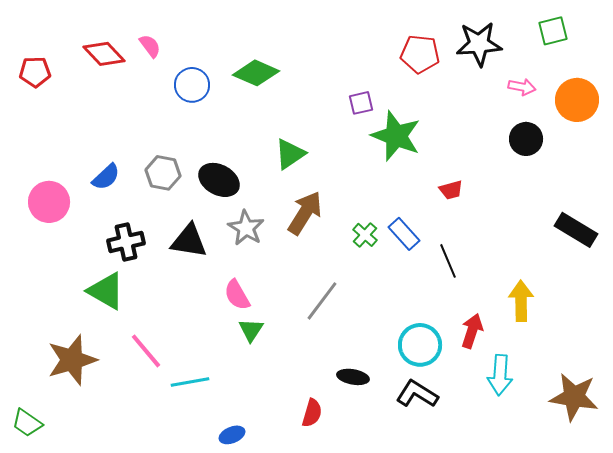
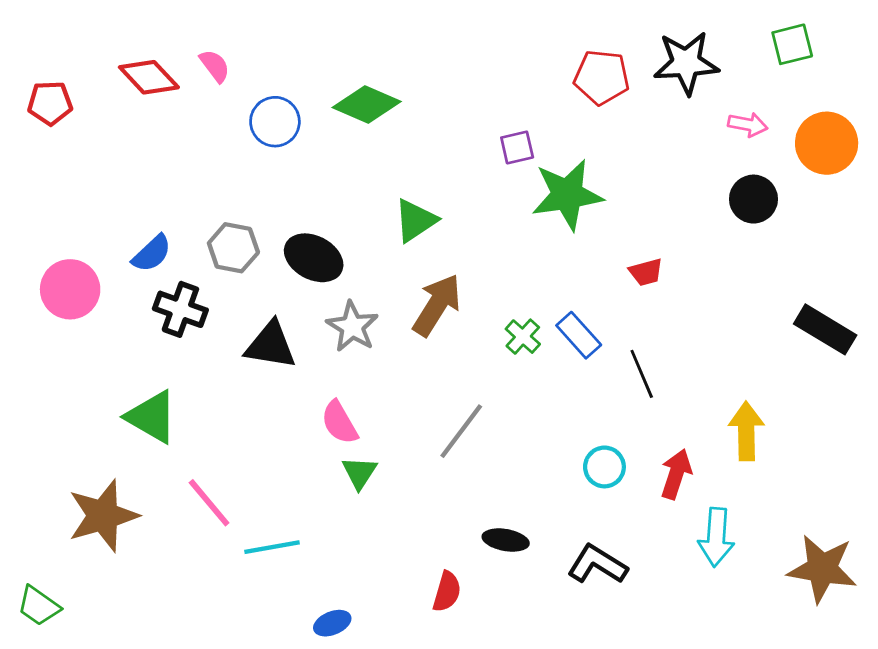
green star: (396, 136) -> (567, 195), turned -30
black cross: (126, 242) -> (180, 309), moved, turned 33
cyan circle: (420, 345) -> (604, 467), moved, size x0.7

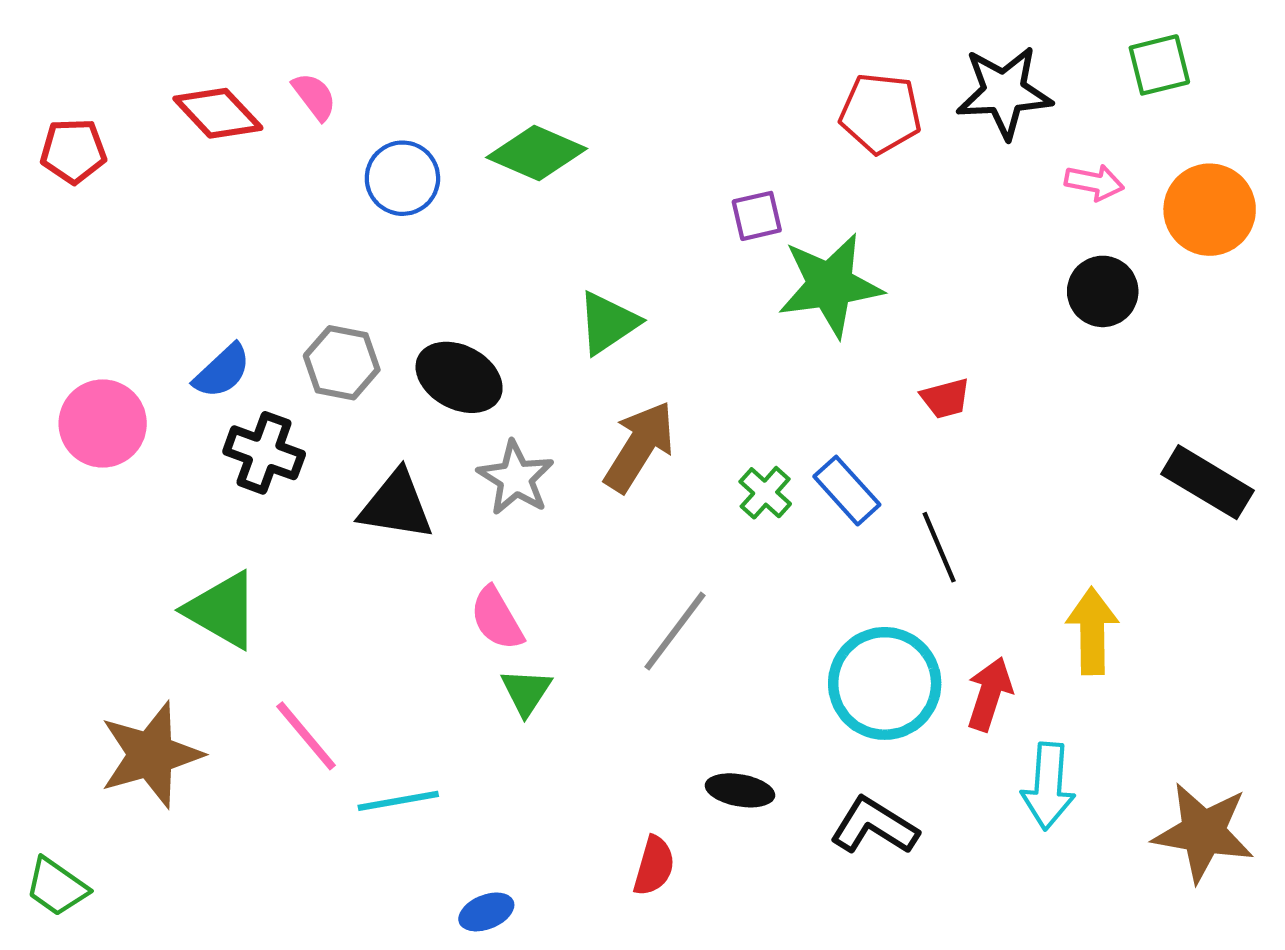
cyan circle: (604, 467) -> (885, 683), size x1.8

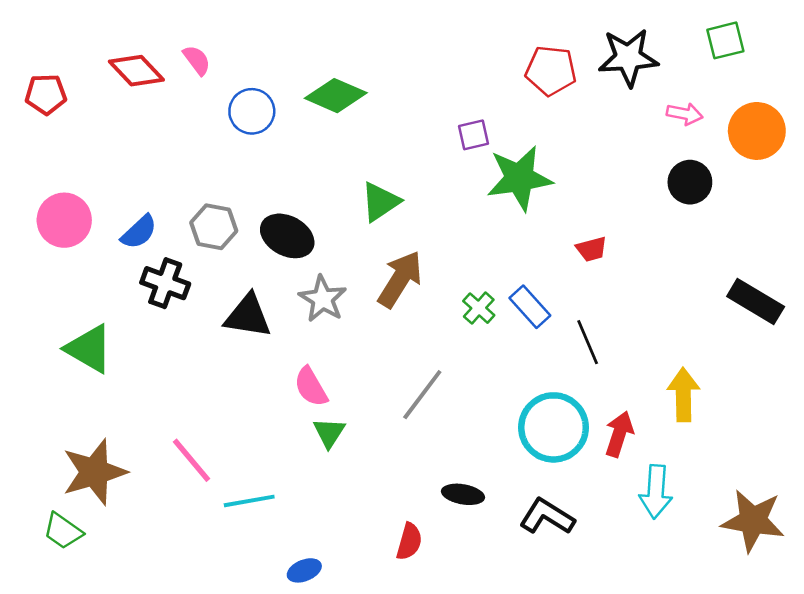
pink circle: (103, 423) -> (64, 220), moved
green triangle: (222, 610) -> (89, 349), moved
green trapezoid: (57, 887) -> (63, 531), moved

